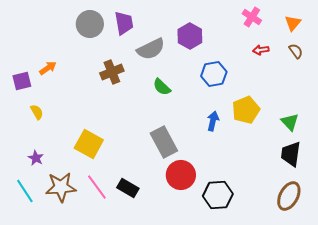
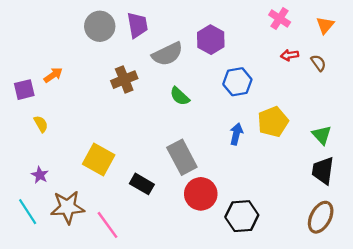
brown semicircle: (296, 51) -> (318, 63), moved
pink line: (97, 187) -> (108, 225), moved
black rectangle: (128, 188) -> (142, 184), moved

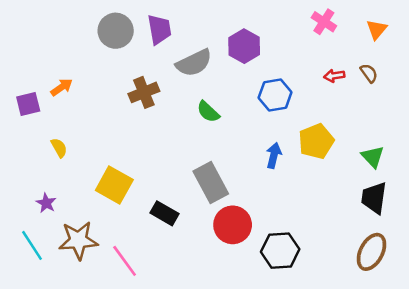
red arrow: (290, 55) -> (334, 76), moved
yellow semicircle: (41, 124) -> (59, 148), moved

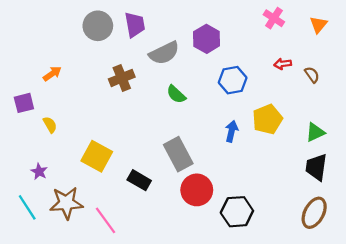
brown semicircle: (369, 73) -> (312, 75), moved
purple square: (28, 104) -> (24, 103), moved
green triangle: (373, 157) -> (315, 132), turned 48

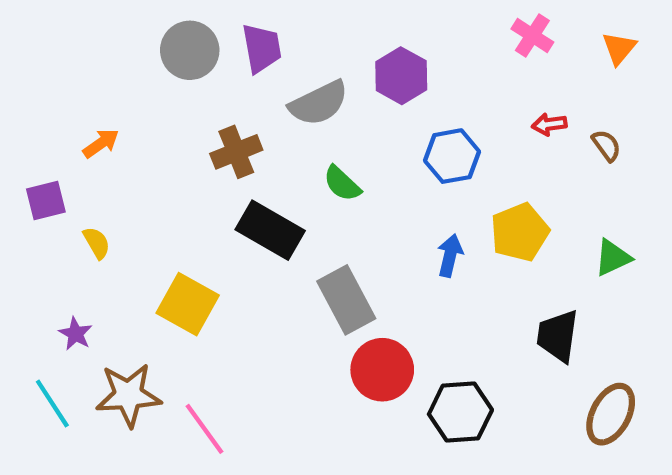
black trapezoid: (316, 167) -> (558, 336), moved
black rectangle: (139, 180) -> (270, 230), moved, size x1.4

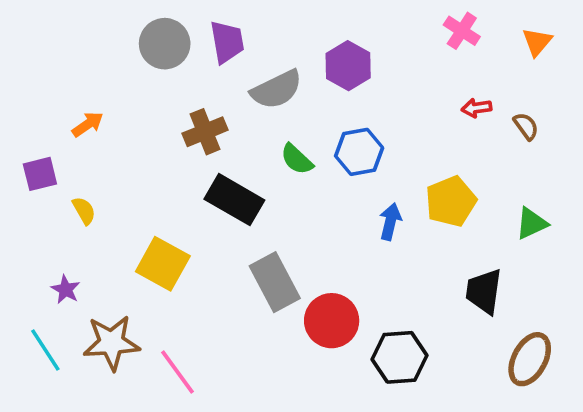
blue hexagon: (452, 156) -> (359, 152), moved
gray rectangle: (346, 300) -> (275, 282), moved

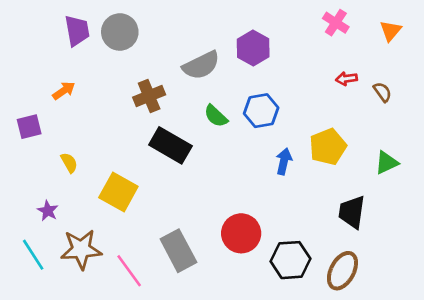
purple trapezoid: (227, 42) -> (77, 31), moved
yellow semicircle: (84, 211) -> (69, 163), moved
gray rectangle: (275, 282) -> (178, 251), moved
brown ellipse: (530, 359) -> (342, 271), moved

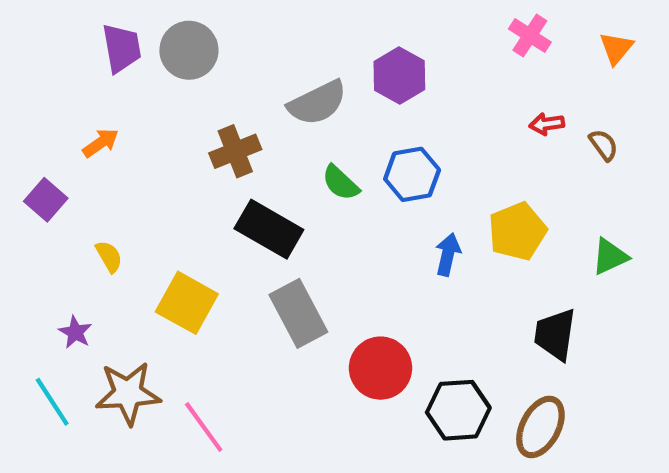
purple square: (29, 127) -> (46, 200), turned -35
gray rectangle: (178, 251) -> (298, 313), moved

